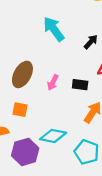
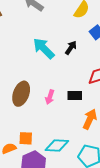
black arrow: (91, 42) -> (71, 48), moved
orange square: (20, 110) -> (26, 138), moved

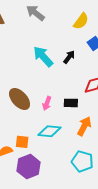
brown ellipse: (21, 94) -> (20, 99), turned -65
cyan diamond: (57, 146) -> (50, 131), moved

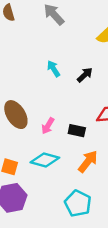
cyan arrow: (43, 57) -> (54, 69), size x0.6

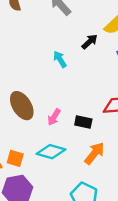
black arrow: (85, 75) -> (90, 42), moved

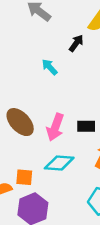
pink arrow: (54, 117) -> (55, 127), size x1.5

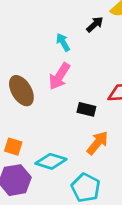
pink arrow: (55, 127) -> (59, 76), moved
cyan diamond: (59, 163) -> (51, 161), moved

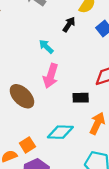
orange square: (13, 147) -> (27, 145), turned -35
cyan diamond: (51, 161) -> (60, 132), moved

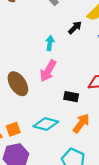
cyan arrow: (46, 46) -> (50, 43), turned 40

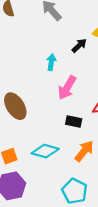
pink arrow: (48, 71) -> (67, 88), moved

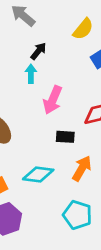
black arrow: (79, 46) -> (38, 51), moved

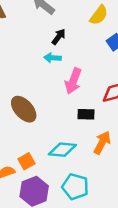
cyan arrow: (31, 74) -> (53, 58), turned -84
cyan pentagon: (77, 215) -> (75, 187), moved

